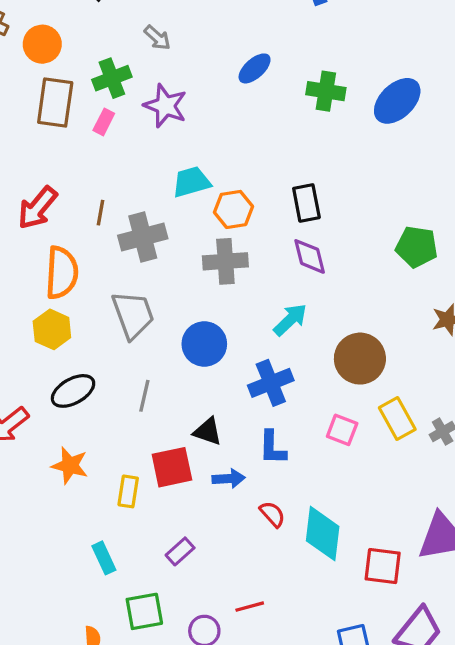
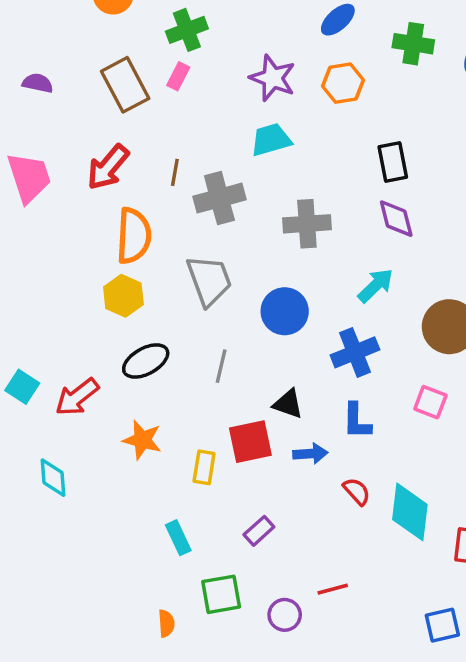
brown rectangle: (55, 102) -> (125, 85), moved, turned -36
purple star: (165, 106) -> (273, 78), moved
orange hexagon: (233, 209) -> (343, 83), moved

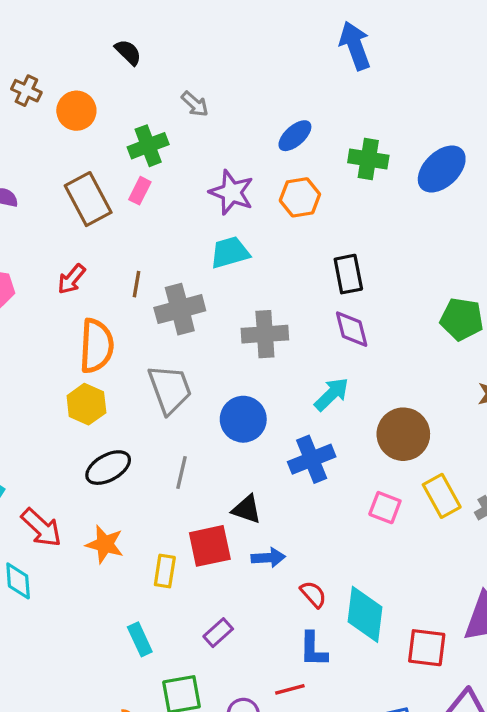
red arrow: (108, 167) -> (71, 279), size x0.7
red arrow: (77, 397) -> (41, 528), moved, turned -99
blue L-shape: (357, 421) -> (313, 649), moved

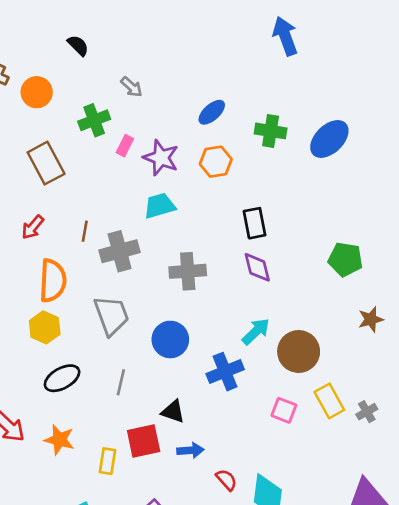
blue arrow: (355, 46) -> (285, 36), moved
pink rectangle: (140, 191) -> (125, 146), moved
cyan arrow: (332, 394) -> (256, 331), moved

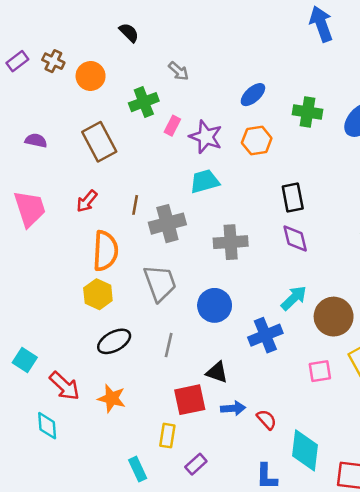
pink square: (284, 410) -> (320, 371), turned -30
yellow rectangle: (107, 461) -> (167, 436), moved
red semicircle: (226, 480) -> (267, 419), moved

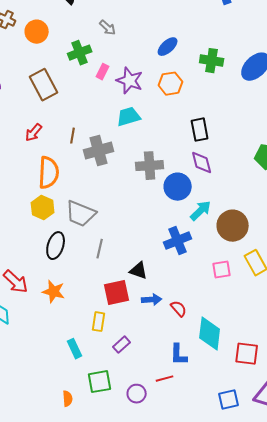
gray trapezoid: (160, 283) -> (81, 214), moved, turned 132
blue circle: (215, 305) -> (178, 187), moved
black ellipse: (114, 341) -> (56, 246), turned -44

